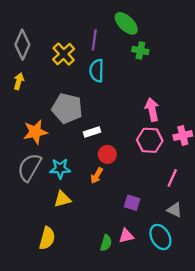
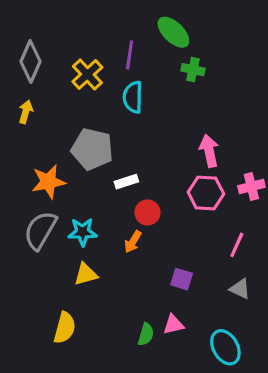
cyan ellipse: (160, 237) -> (225, 347), moved

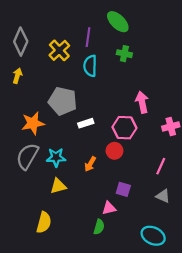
green cross: (193, 70) -> (124, 54), moved
pink hexagon: (206, 193) -> (124, 128), moved
red circle: (147, 212) -> (114, 151), moved
pink triangle: (173, 325) -> (109, 208), moved
cyan ellipse: (225, 347) -> (153, 236), turned -35

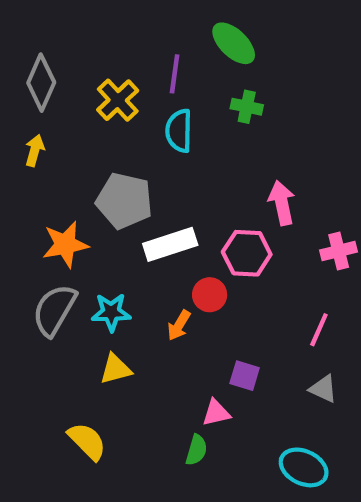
white rectangle: (86, 123) -> (170, 244), size x1.6
red circle: (114, 151) -> (210, 295), moved
yellow semicircle: (44, 222) -> (87, 441), turned -60

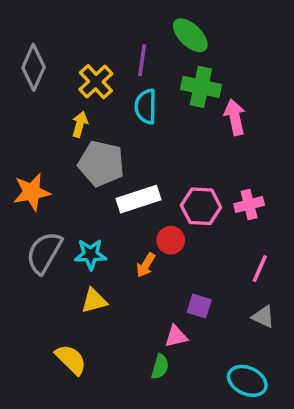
green cross: (247, 107) -> (201, 87), size x1.5
yellow arrow: (35, 150) -> (80, 124), moved
pink arrow: (282, 203) -> (235, 117), moved
orange star: (65, 244) -> (32, 192), moved
pink cross: (339, 251) -> (249, 204), moved

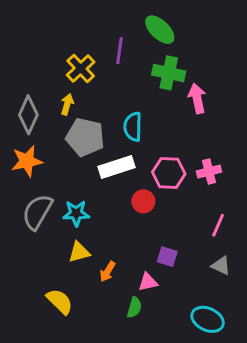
gray diamond: (33, 67) -> (28, 115), moved
cyan semicircle: (146, 107) -> (133, 127), moved
orange arrow: (146, 265) -> (108, 272), moved

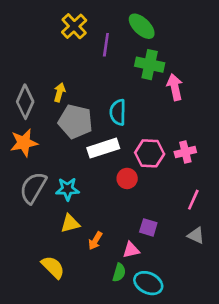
yellow cross: (81, 68) -> (74, 26), moved
cyan ellipse: (208, 319) -> (148, 283), moved

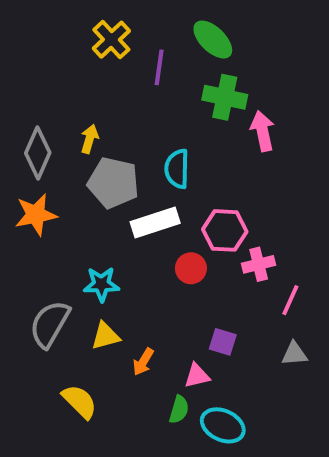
pink cross: (185, 152) -> (259, 264), moved
gray semicircle: (33, 188) -> (50, 324), moved
gray triangle: (196, 235) -> (294, 354), turned -30

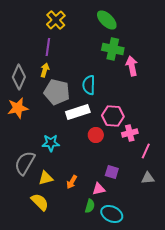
purple line: (159, 67) -> (48, 47), moved
yellow triangle: (105, 336) -> (46, 178), moved

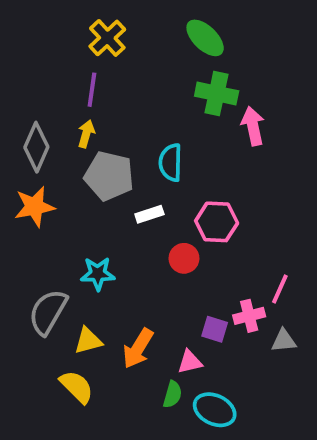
white rectangle: (78, 112) -> (149, 214), size x0.6
pink cross: (130, 133) -> (249, 316), moved
orange arrow: (72, 182) -> (138, 348), size x1.5

